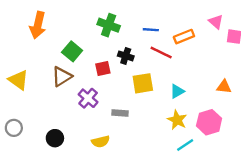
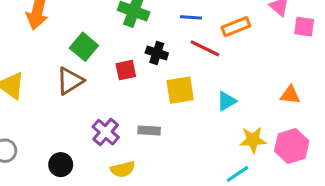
purple cross: (88, 98) -> (106, 132), moved
yellow star: (177, 120) -> (253, 140), moved, turned -30
pink hexagon: (209, 122) -> (292, 146), moved

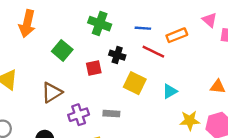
brown triangle: (70, 81) -> (52, 92), moved
yellow square: (180, 90) -> (135, 83), turned 35
purple cross: (106, 132) -> (79, 115), turned 30

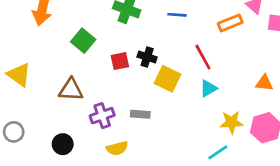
orange rectangle: (177, 35) -> (230, 23), moved
red line: (153, 52) -> (203, 57), moved, turned 35
black cross: (117, 55) -> (147, 57), moved
brown triangle: (52, 92) -> (71, 90), turned 35

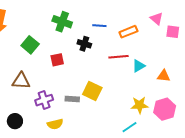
orange rectangle: (230, 23) -> (128, 32), moved
black cross: (147, 57) -> (84, 44), moved
red line: (203, 57) -> (118, 57), turned -66
yellow square: (168, 79) -> (92, 91), moved
cyan triangle: (208, 88) -> (139, 66), moved

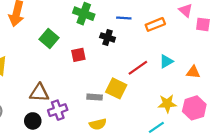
red line: (118, 57) -> (138, 68), moved, turned -30
brown triangle: (21, 81) -> (39, 93), moved
purple cross: (44, 100) -> (58, 110), moved
yellow semicircle: (55, 124) -> (98, 124), moved

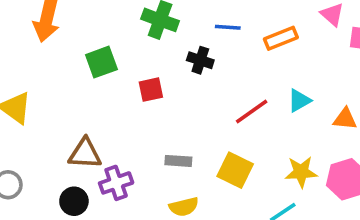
green square: (49, 39) -> (101, 62), turned 30
yellow square: (116, 88) -> (235, 170), moved

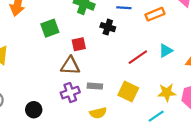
brown triangle: (85, 154) -> (70, 66), moved
purple cross: (116, 183) -> (70, 93), moved

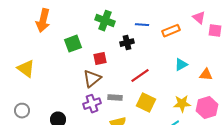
black cross: (108, 27) -> (127, 43), turned -32
red line: (138, 57) -> (140, 76), moved
brown triangle: (70, 66) -> (92, 79), turned -42

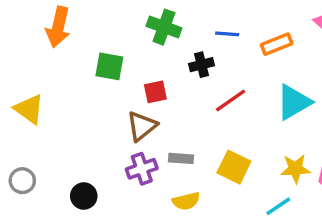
green square: (73, 44) -> (109, 66), turned 30
cyan triangle: (181, 65) -> (294, 102), size x1.6
red line: (140, 76) -> (231, 100), moved

